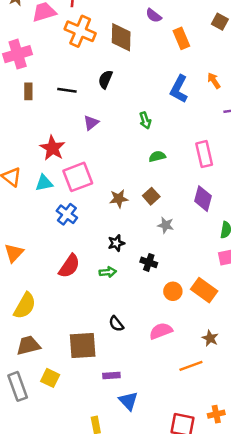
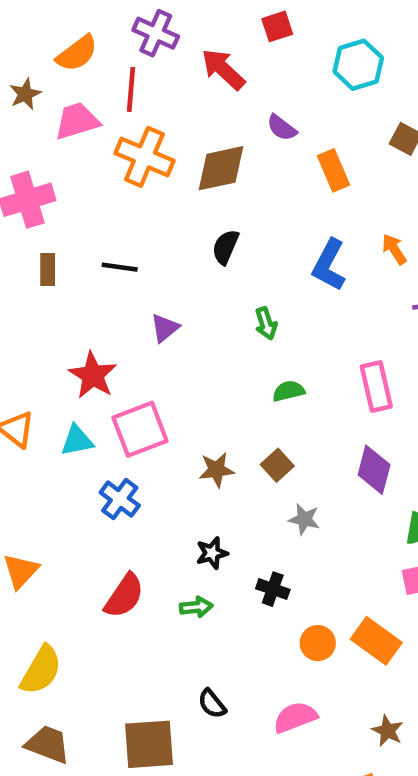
brown diamond: (121, 37) -> (221, 168), turned 76
black semicircle: (105, 79) -> (225, 247), moved
brown trapezoid: (28, 345) -> (48, 744), turned 35

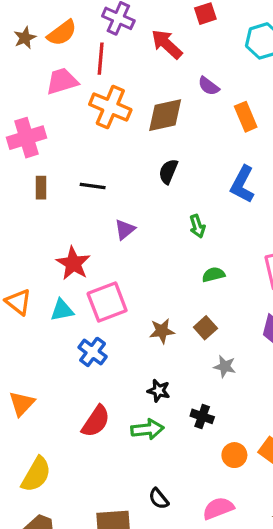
brown star: (25, 94) -> (25, 38), moved
black star: (212, 553) -> (159, 391), turned 30
green arrow: (196, 607) -> (147, 429), size x1.4

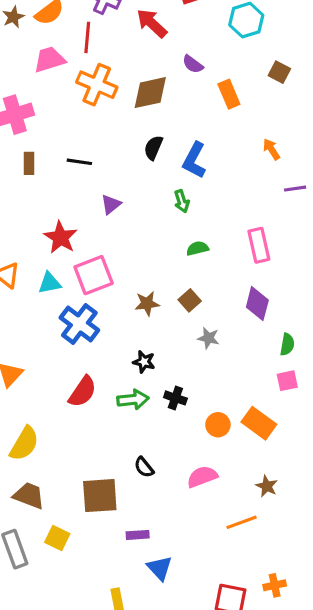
blue L-shape: (242, 184) -> (194, 160), moved
blue cross: (93, 352) -> (79, 324), size x1.4
black cross: (202, 416) -> (175, 398), moved

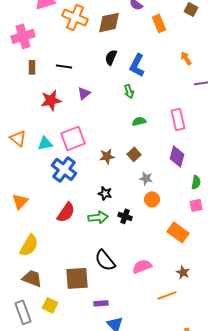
red star: (60, 237) -> (51, 100), moved, turned 30
orange circle: (218, 425) -> (152, 199), moved
black semicircle: (144, 467) -> (105, 260), size x1.6

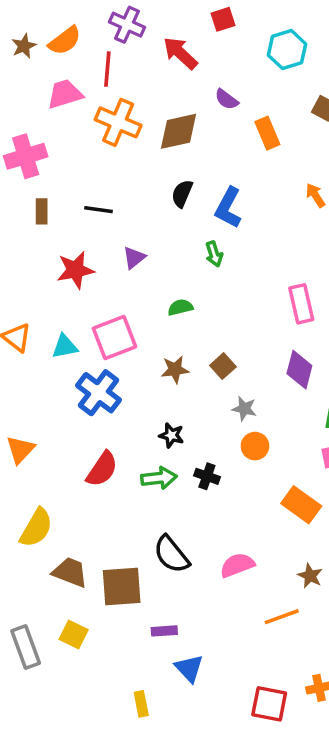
green semicircle: (139, 121) -> (180, 307), moved
brown trapezoid: (32, 278) -> (70, 572), moved

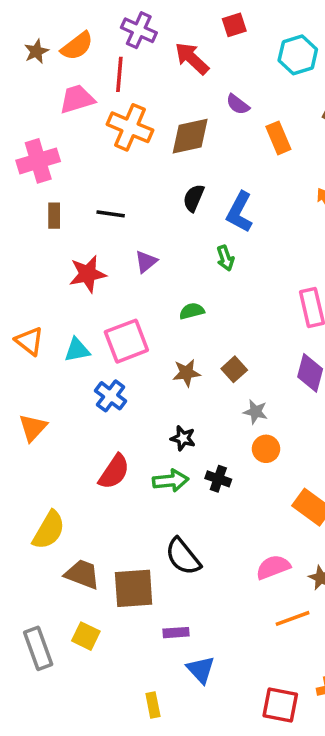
blue cross: (99, 393) -> (111, 396), size x0.7
orange triangle: (20, 450) -> (33, 428), moved
pink semicircle: (237, 565) -> (273, 567), moved

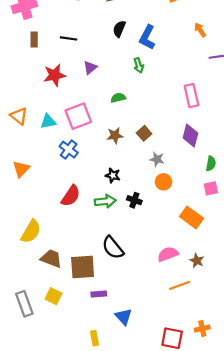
purple rectangle: (176, 633) -> (99, 294), moved

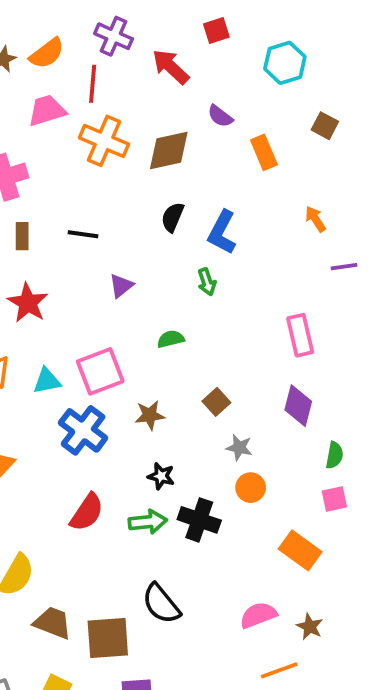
red star: (55, 75) -> (28, 303), moved, turned -30
brown star: (115, 135) -> (150, 415), moved
blue cross: (69, 150) -> (83, 430), size x1.4
black cross: (134, 200) -> (199, 520), size x1.5

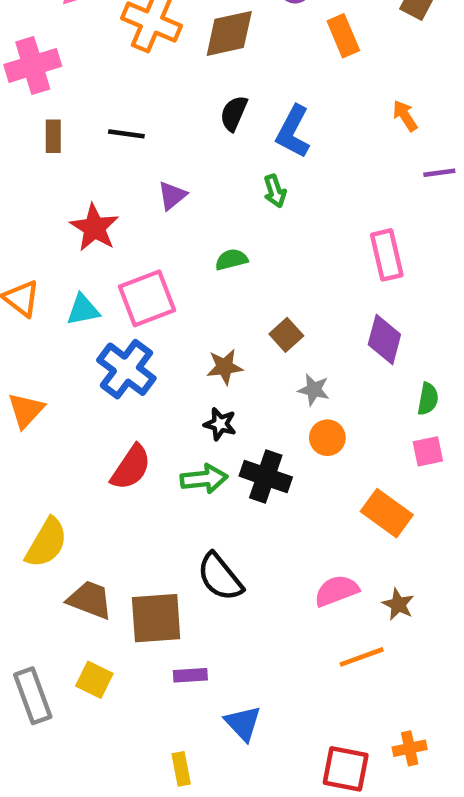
red star: (28, 303) -> (94, 228), moved
brown star: (150, 415) -> (225, 367), moved

